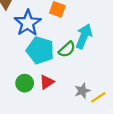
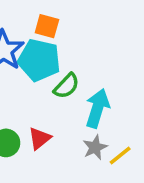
cyan arrow: (84, 36) -> (97, 108), moved
cyan pentagon: (40, 50) -> (39, 60), moved

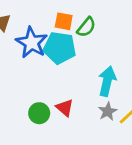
green semicircle: (67, 86) -> (86, 27), moved
red triangle: (40, 138) -> (65, 108), turned -36

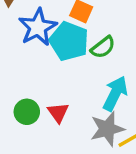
green semicircle: (86, 27) -> (103, 47), moved
gray star: (108, 111) -> (107, 129), size x1.5

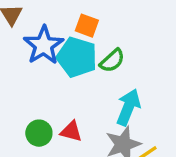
red triangle: (58, 113) -> (71, 131), turned -35

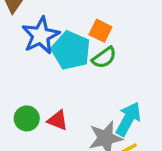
orange square: (87, 26) -> (100, 31), moved
cyan arrow: (128, 107) -> (128, 119), moved

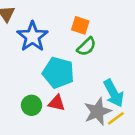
cyan pentagon: (71, 50) -> (58, 73), moved
cyan arrow: (128, 119) -> (114, 93), turned 132

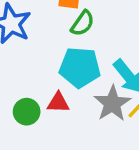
cyan pentagon: (58, 73) -> (80, 67), moved

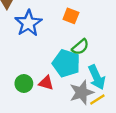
green semicircle: (83, 23) -> (80, 47), moved

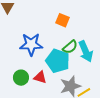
blue star: (28, 23) -> (31, 44), moved, turned 30
cyan arrow: (97, 77) -> (86, 51), moved

